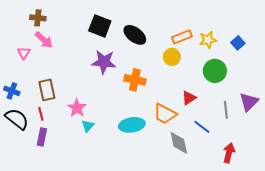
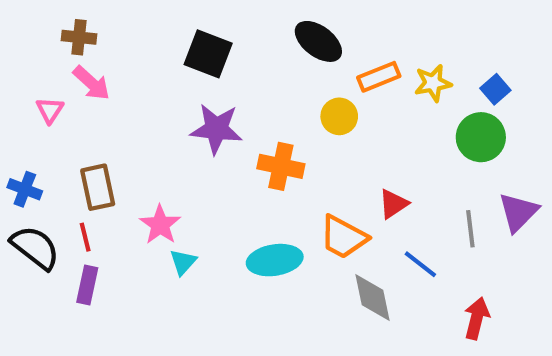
black ellipse: (135, 35) -> (318, 41), moved
yellow circle: (172, 57) -> (339, 116), moved
green circle: (215, 71) -> (481, 137), moved

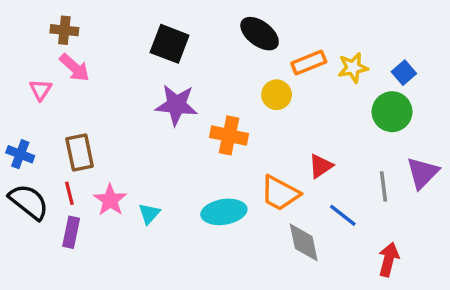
pink star: (160, 225) -> (110, 200), moved

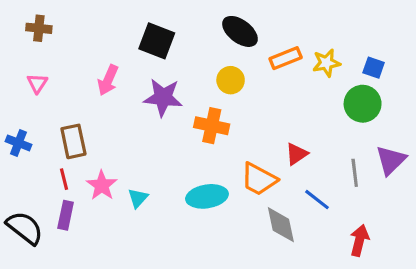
brown cross: (64, 30) -> (39, 28), moved
pink arrow: (74, 68) -> (108, 80), moved, turned 72
blue square: (404, 73) -> (374, 68), turned -30
yellow circle: (277, 95) -> (231, 80), moved
black semicircle: (29, 202) -> (25, 228), moved

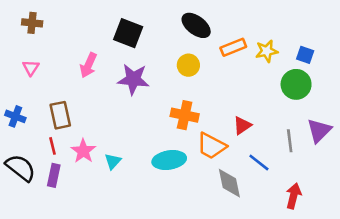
orange cross: (212, 126) -> (185, 115), moved
black semicircle: (25, 228) -> (21, 168), moved

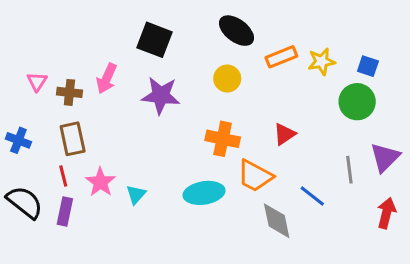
brown cross: (32, 23) -> (69, 92), moved
red triangle: (242, 125) -> (284, 134), moved
red arrow: (294, 196) -> (386, 213), moved

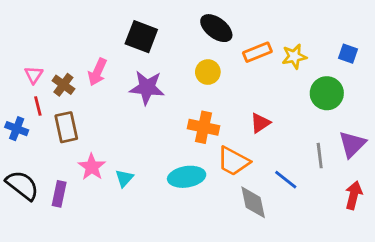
blue square: (368, 66) -> (348, 54), moved
brown cross: (69, 92) -> (63, 85), turned 30
red line: (63, 176) -> (38, 106), moved

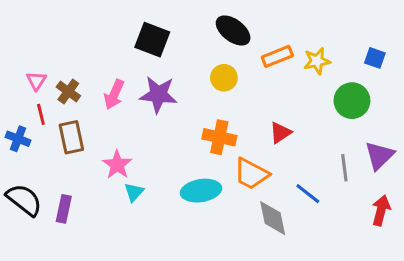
pink arrow: (97, 72) -> (114, 95), moved
pink star: (92, 167) -> (117, 165), moved

